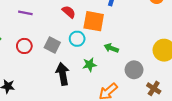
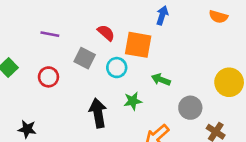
gray square: (52, 45) -> (85, 58), moved

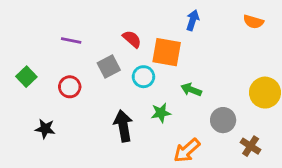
gray square: (85, 58) -> (109, 67), turned 35
black star: (27, 129) -> (45, 129), moved

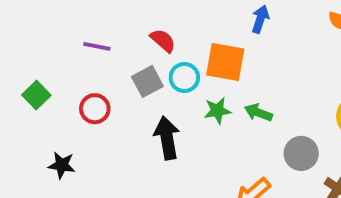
red semicircle: (132, 39) -> (163, 41), moved
cyan circle: (143, 77) -> (184, 78), moved
green star: (161, 113) -> (217, 111), moved
black arrow: (123, 126) -> (167, 138), moved

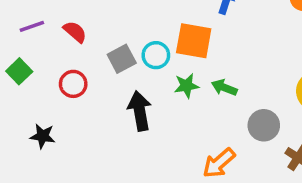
red semicircle: (163, 41) -> (75, 32), moved
purple line: (97, 46) -> (32, 26), moved, turned -30

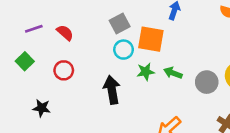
gray square: (122, 59) -> (120, 24), moved
gray circle: (264, 125) -> (207, 82), moved

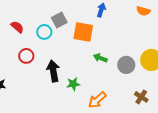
cyan circle: (124, 50) -> (44, 32), moved
red circle: (64, 70) -> (26, 56), moved
green star: (146, 72) -> (73, 84), moved

